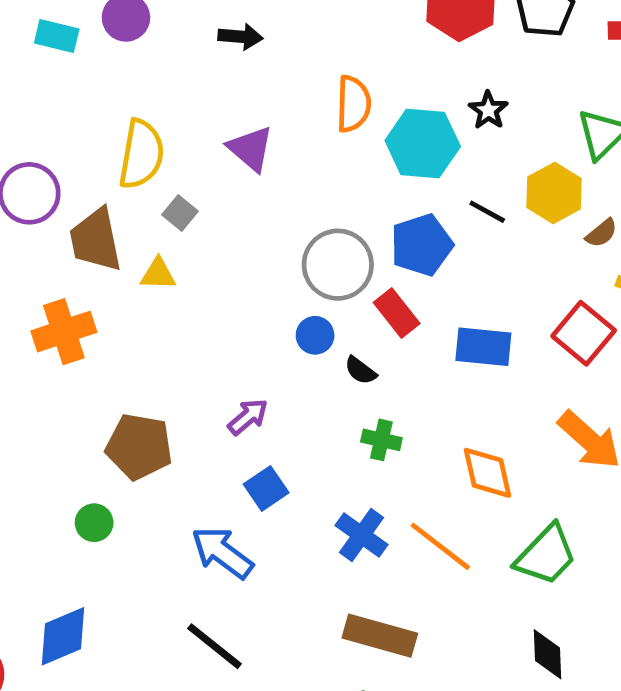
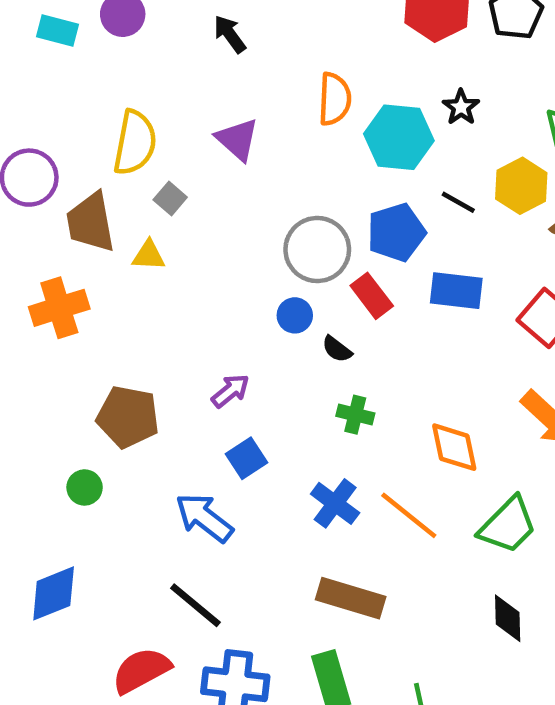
black arrow: (240, 37) -> (230, 34), turned -132
blue rectangle: (483, 347) -> (456, 291), moved

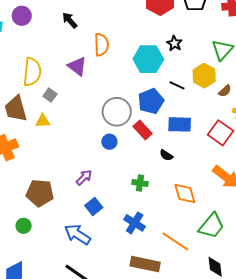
orange semicircle: (335, 99) -> (101, 45), moved
black semicircle: (337, 349) -> (166, 155), moved
orange line: (409, 515) -> (175, 241), moved

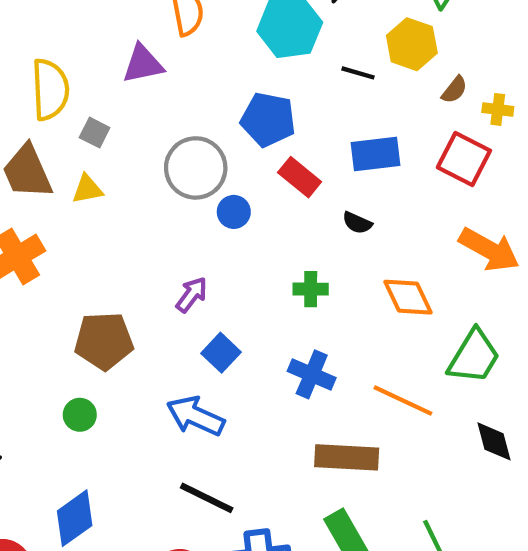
purple triangle: (77, 66) -> (143, 64), turned -40
brown semicircle: (225, 91) -> (454, 90), moved
blue pentagon: (151, 101) -> (268, 120), moved, turned -30
gray circle: (117, 112) -> (196, 168), moved

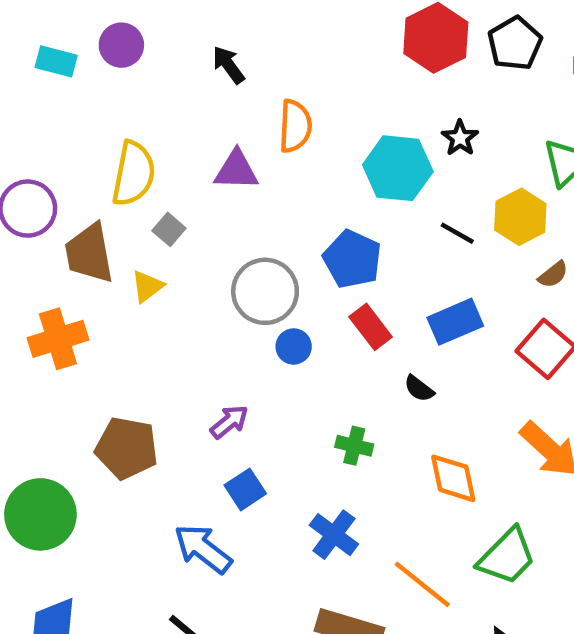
blue rectangle: (376, 154) -> (455, 322), turned -30
yellow triangle: (87, 189) -> (147, 286), turned -40
green circle: (80, 415) -> (40, 514), moved, size x2.0

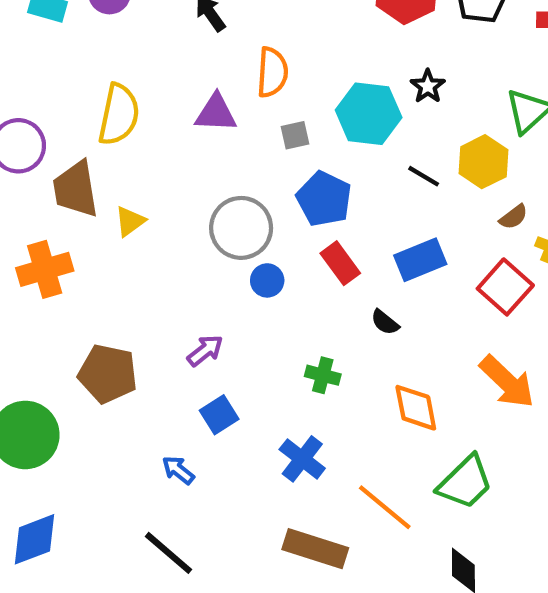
gray square: (169, 229) -> (295, 135), moved, turned 36
blue arrow: (203, 549) -> (178, 470), size x0.6

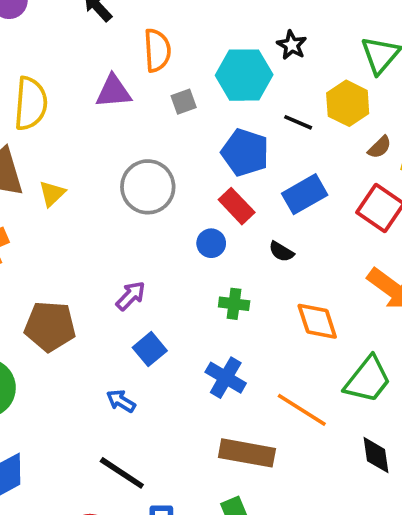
blue pentagon: (324, 199) -> (245, 152), moved
blue circle: (267, 280) -> (211, 243), moved

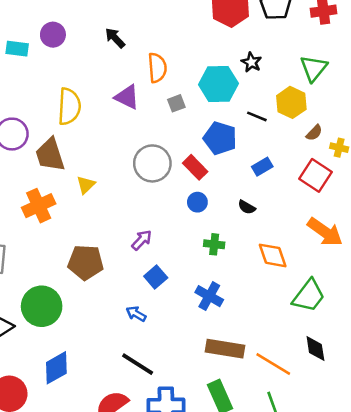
purple triangle: (113, 91) -> (127, 97), turned 32
yellow triangle: (52, 194) -> (86, 185), moved
blue rectangle: (305, 194) -> (262, 167), size x0.7
red rectangle: (237, 206) -> (195, 167), moved
orange line: (302, 410) -> (273, 364), moved

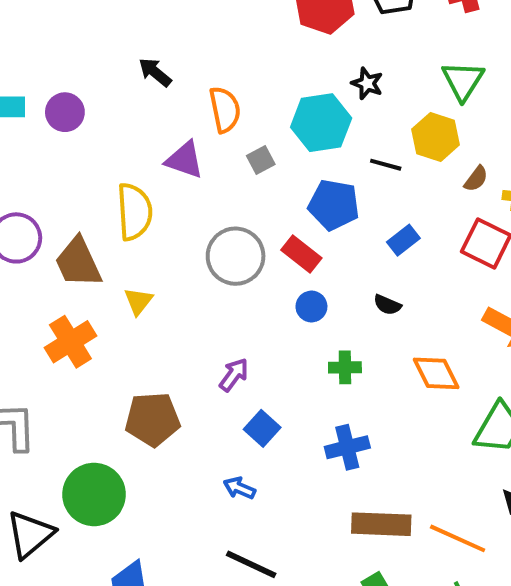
purple circle: (53, 35) -> (65, 112), moved
yellow semicircle: (69, 106) -> (134, 212), moved
blue cross: (209, 296) -> (347, 447), turned -36

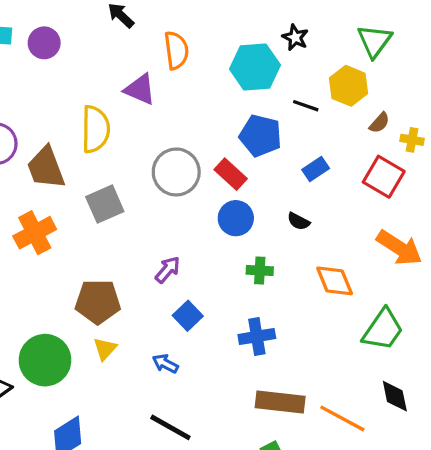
gray square: (261, 160) -> (105, 204), moved, size x1.6
yellow triangle: (138, 301) -> (105, 349), moved
blue circle: (311, 307) -> (236, 218), size x1.4

